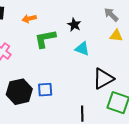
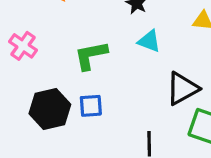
green L-shape: (45, 39) -> (91, 55), moved

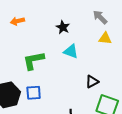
black triangle: (182, 88) -> (92, 82), size x0.6

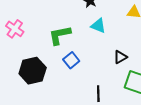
blue square: (34, 93) -> (71, 60), moved, turned -35

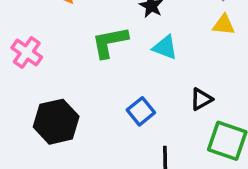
green L-shape: (60, 35) -> (110, 42), moved
blue square: (71, 60) -> (141, 111), moved

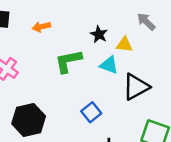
yellow triangle: (224, 25) -> (124, 45), moved
black triangle: (201, 99) -> (136, 87), moved, size x1.6

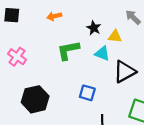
orange arrow: (41, 27) -> (54, 16), moved
blue square: (91, 112) -> (87, 93), turned -35

